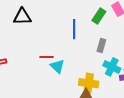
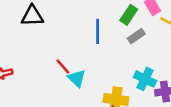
gray rectangle: (101, 45) -> (136, 36), moved, turned 40
red line: (47, 57) -> (63, 66), turned 48

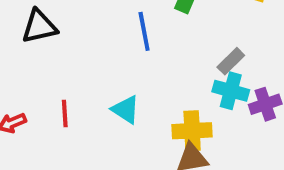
gray rectangle: (136, 36) -> (231, 61), moved
red line: (63, 66) -> (65, 114), moved, turned 48

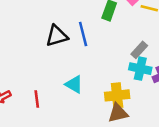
black triangle: (39, 27) -> (57, 36), moved
red line: (65, 114) -> (37, 99), moved

